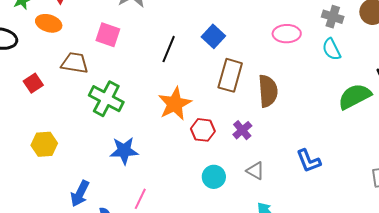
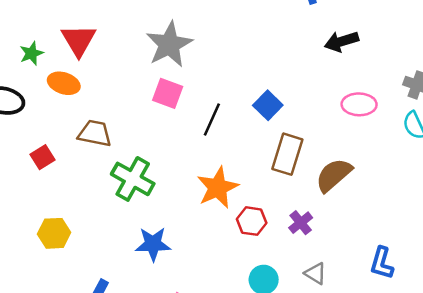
pink square: (108, 35) -> (168, 93), moved
brown semicircle: (268, 91) -> (334, 175), turned -128
blue L-shape: (309, 161) -> (382, 263), turned 36

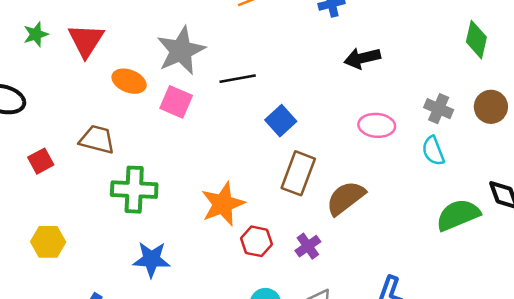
green star: (31, 53) -> (36, 34), moved
orange ellipse: (64, 83) -> (129, 81), moved
black line: (212, 119) -> (238, 79), moved, turned 52
green cross: (133, 179) -> (134, 190), turned -30

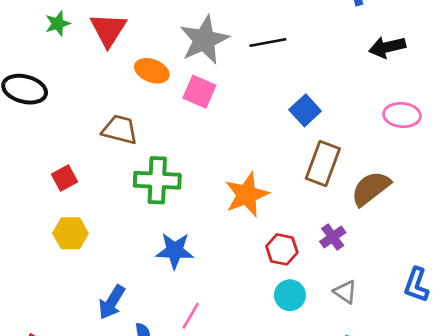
black line: (238, 79) -> (268, 42), moved
red square: (41, 161) -> (64, 178), moved
red hexagon: (256, 241) -> (282, 249), moved

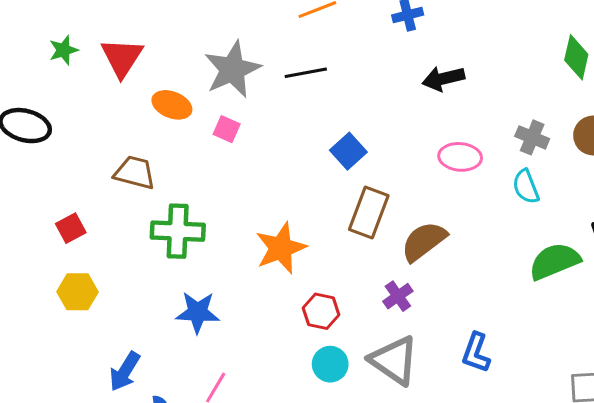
pink square: (199, 92) -> (227, 129), size x0.7
purple cross: (333, 237) -> (398, 296), moved
gray triangle: (345, 292) -> (394, 360), size x1.8

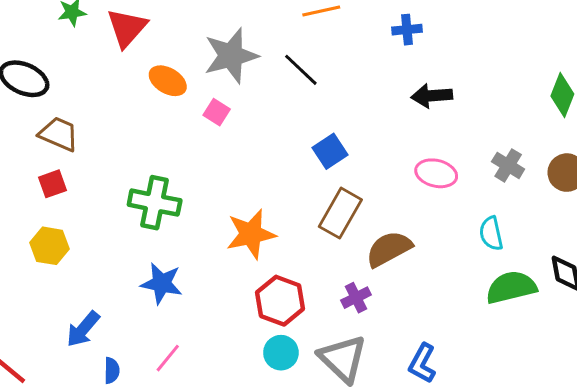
black line: (306, 73) -> (301, 70), turned 45
brown trapezoid: (135, 173) -> (59, 134), moved
cyan semicircle: (526, 187) -> (491, 233), moved
red hexagon: (321, 311) -> (280, 301), size x1.4

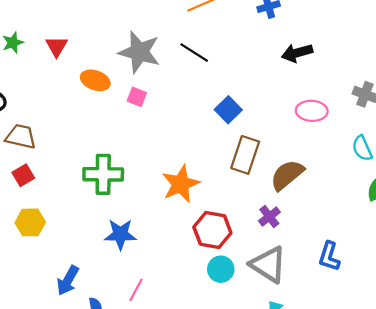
red triangle: (127, 28) -> (57, 46), size x0.7
gray star: (231, 56) -> (139, 52), turned -30

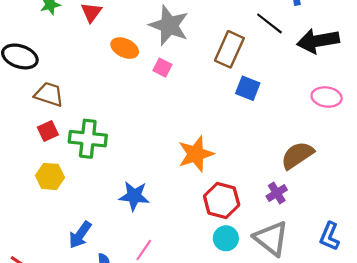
black line: (194, 53) -> (269, 23), moved
black arrow: (297, 53) -> (318, 41), size x1.4
blue square: (228, 110) -> (248, 88), turned -30
brown rectangle: (245, 155) -> (229, 49), moved
green cross: (103, 174) -> (88, 139), moved

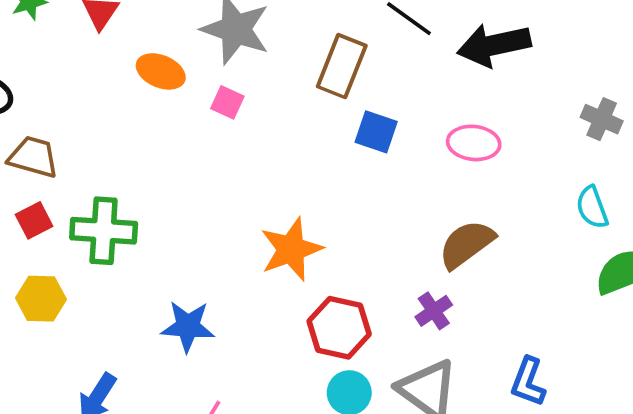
pink ellipse: (327, 97) -> (474, 143), moved

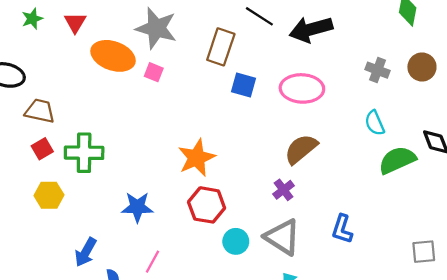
orange ellipse: (161, 71) -> (113, 56), size x1.5
pink ellipse: (474, 143) -> (302, 88), size x1.4
red hexagon: (339, 328) -> (207, 205), moved

